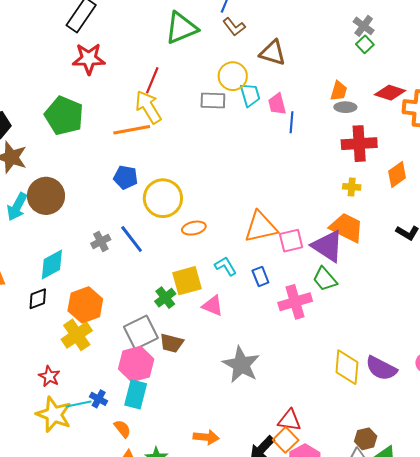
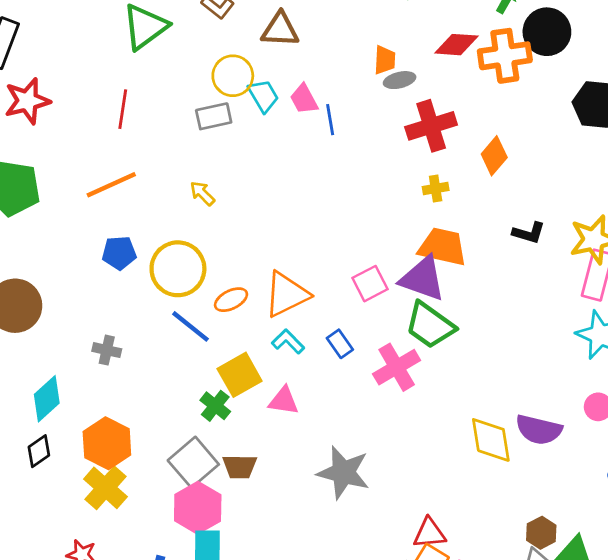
yellow arrow: (148, 107) -> (202, 193), moved, size x0.6
orange triangle: (261, 227) -> (286, 294), moved
blue line: (132, 239) -> (191, 326), moved
gray cross: (101, 241) -> (107, 350), turned -36
green trapezoid: (325, 279) -> (430, 325), size x1.4

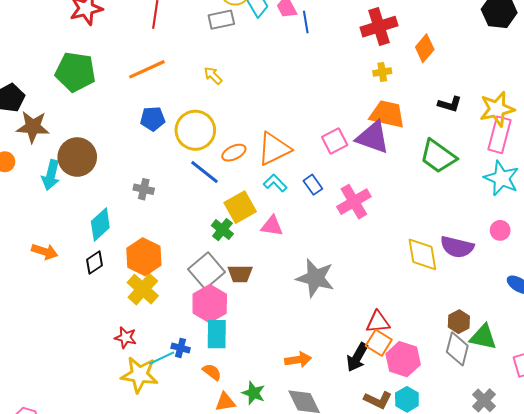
green trapezoid: (430, 325) -> (438, 156), moved

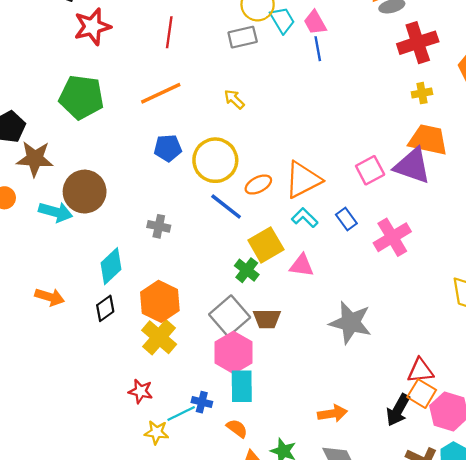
blue line: (306, 22) -> (318, 49), moved
cyan arrow: (51, 175) -> (56, 212), turned -88
yellow star: (139, 375) -> (157, 432), size x0.6

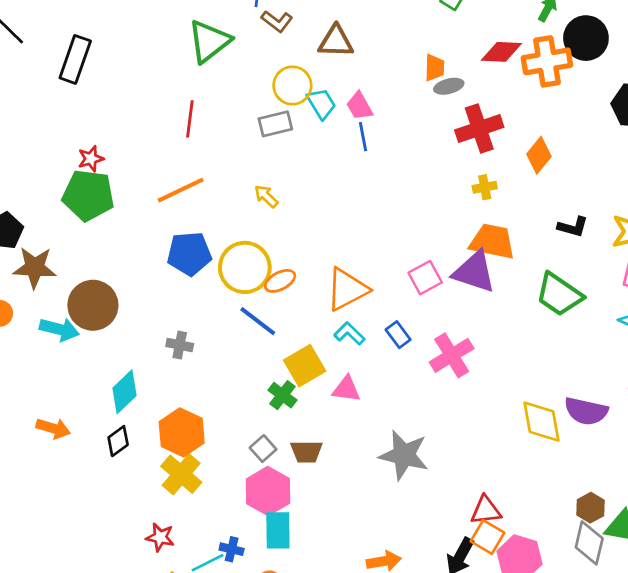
red star: (92, 27) -> (91, 159), moved, size x0.6
blue pentagon: (168, 148) -> (189, 254), size x1.4
orange ellipse: (258, 185) -> (280, 281), moved
gray square: (230, 316) -> (263, 449), size x0.6

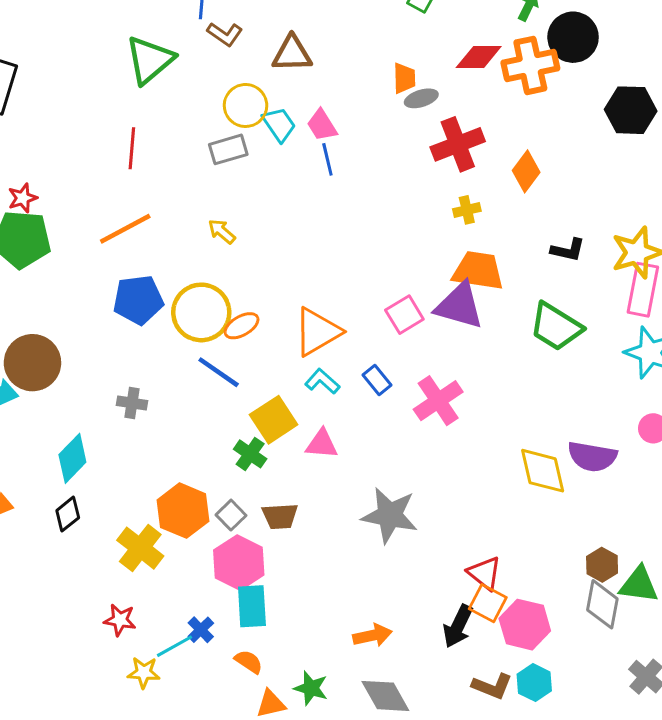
orange hexagon: (182, 432) -> (183, 511), moved
red triangle: (486, 510) -> (484, 573), turned 48
blue cross: (232, 549) -> (201, 630), turned 35

